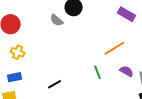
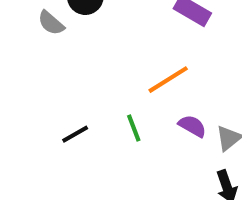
black line: (55, 84) -> (75, 134), moved

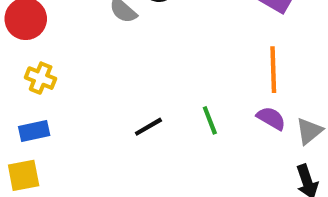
orange line: (168, 80) -> (273, 70), moved, turned -60

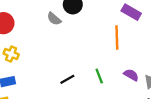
orange line: (273, 70) -> (117, 37), moved

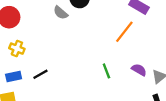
orange line: (117, 37) -> (124, 32), turned 40
black line: (67, 79) -> (40, 74), moved

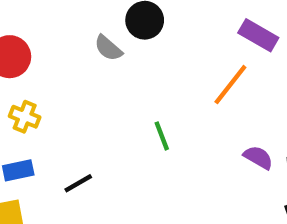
green line: (106, 71) -> (162, 136), moved
black line: (40, 74) -> (78, 183), moved

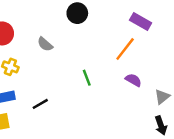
gray semicircle: (108, 48) -> (45, 44), moved
purple semicircle: (258, 157) -> (133, 80), moved

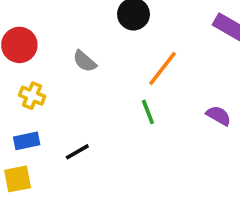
orange line: (125, 49) -> (162, 68), moved

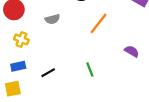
gray semicircle: (85, 61) -> (52, 19), turned -56
green line: (148, 112) -> (90, 69), moved

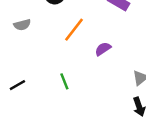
purple semicircle: (132, 51) -> (103, 49), moved, turned -64

